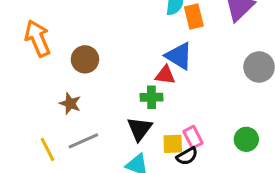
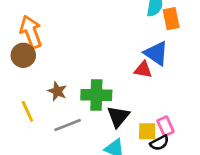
brown circle: (85, 59) -> (23, 55), moved
green cross: (152, 97) -> (96, 95), moved, size x1.5
yellow line: (48, 149) -> (27, 111), moved

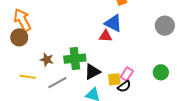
yellow line: (27, 111) -> (28, 77), turned -49
black triangle: (118, 117) -> (92, 72), turned 30
pink rectangle: (165, 126) -> (127, 74), turned 64

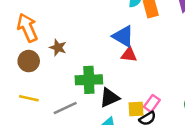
blue triangle: (113, 23) -> (123, 36), moved
brown circle: (19, 37) -> (29, 61), moved
brown star: (47, 60) -> (58, 48), moved

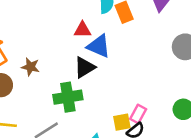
red triangle: (129, 55) -> (82, 30), moved
black triangle: (109, 98) -> (85, 67), moved

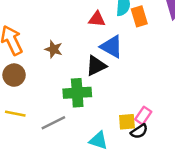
red triangle: (82, 30) -> (97, 19), moved
brown star: (30, 67) -> (54, 49), moved

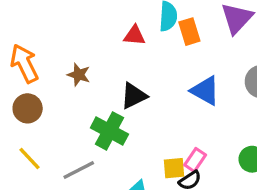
blue triangle: (112, 47) -> (205, 91), moved
green cross: (77, 93) -> (109, 131), turned 32
yellow line: (15, 114) -> (29, 158), turned 36

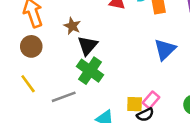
blue triangle: (205, 91) -> (165, 49), turned 40
black triangle: (134, 96) -> (88, 46), moved, turned -30

